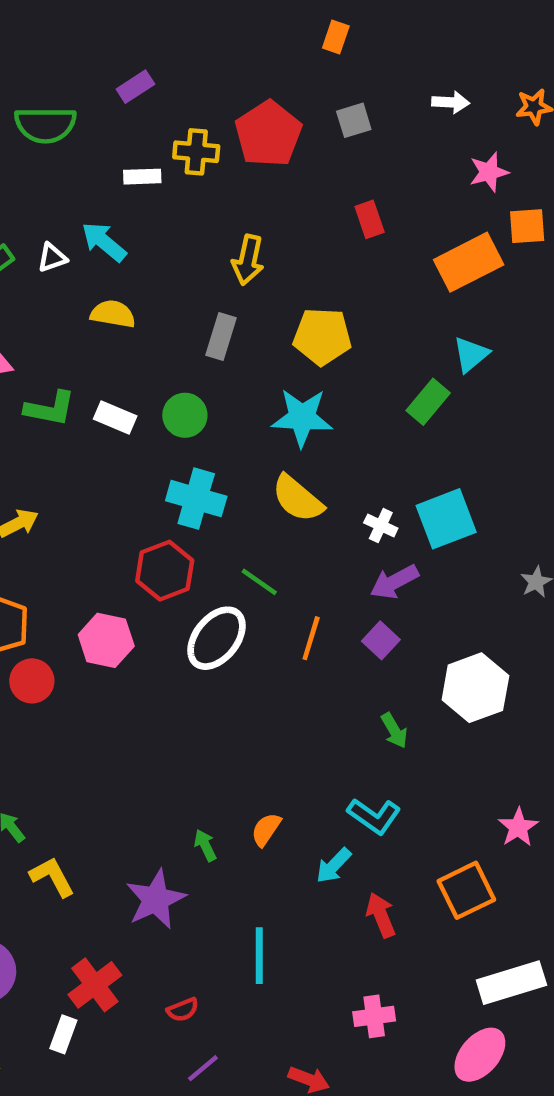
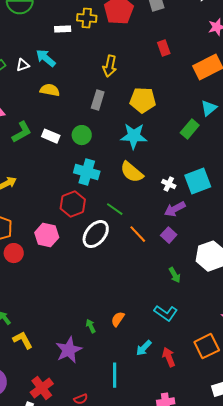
green L-shape: (50, 408) -> (22, 132), turned -40
orange line: (311, 638) -> (138, 234), turned -60
cyan arrow: (334, 866) -> (144, 348), moved

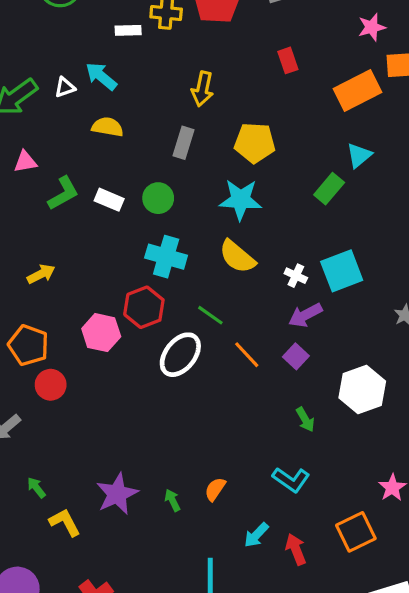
pink hexagon: (47, 235) -> (101, 333), moved
purple star: (69, 350) -> (117, 494), moved

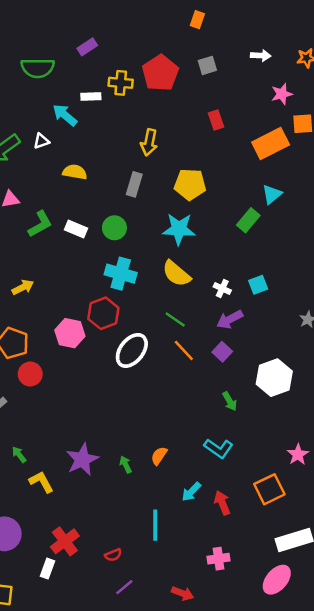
cyan arrow: (101, 76) -> (65, 115), moved
cyan square: (342, 271) -> (258, 285), size x0.6
green line: (210, 315) -> (175, 319), moved

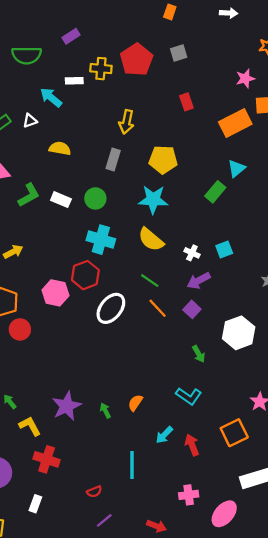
white arrow: (261, 56) -> (229, 13), moved
red cross: (65, 541) -> (47, 459), moved, turned -35
pink ellipse: (277, 580) -> (224, 514), moved

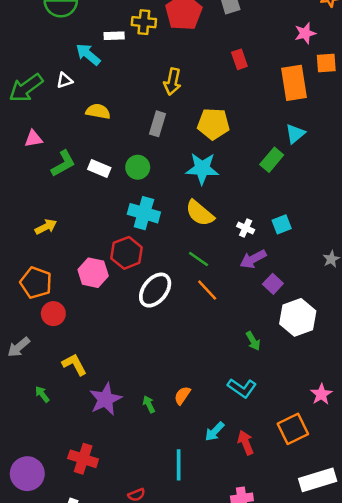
orange rectangle: (235, 123) -> (294, 83), turned -72
purple square: (192, 309) -> (273, 284), moved
yellow L-shape: (30, 426) -> (74, 364), moved

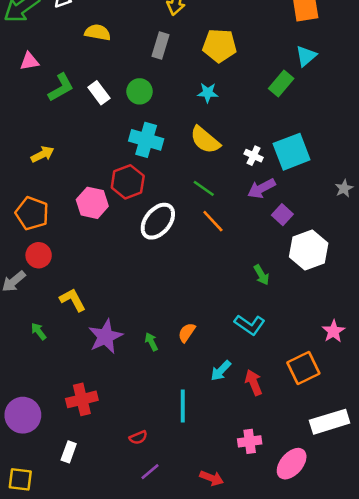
white rectangle: (99, 168) -> (99, 93), turned 30
cyan star: (202, 168) -> (208, 93), size x0.6
cyan square: (282, 224) -> (292, 152), size x1.8
red circle: (53, 314) -> (39, 255), moved
red cross: (83, 459) -> (82, 399), turned -32

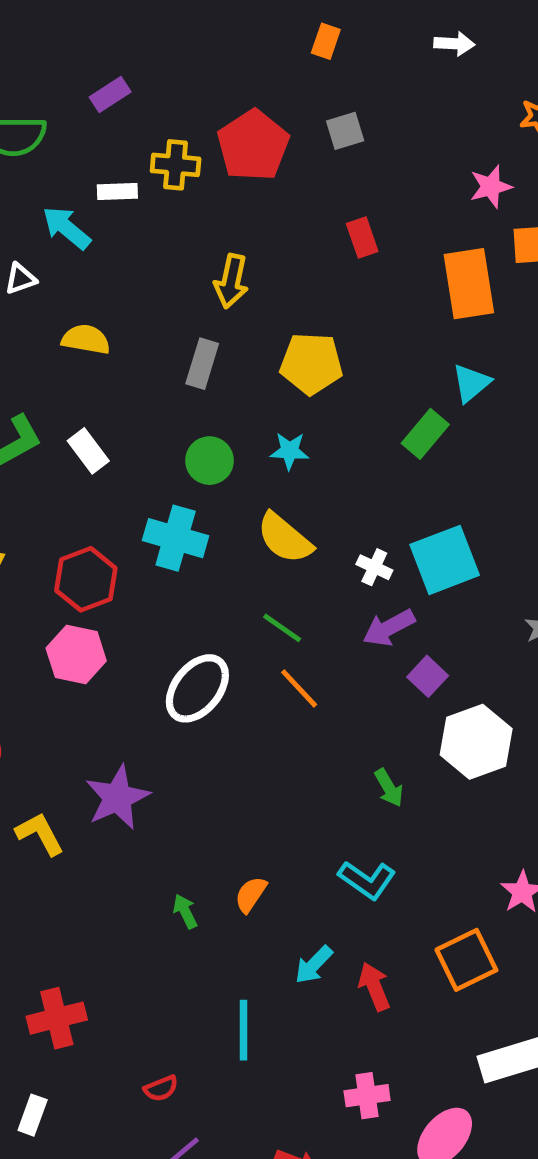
green circle: (140, 91) -> (209, 461), moved
red hexagon: (128, 182) -> (86, 579), moved
purple star: (105, 337) -> (117, 797), moved

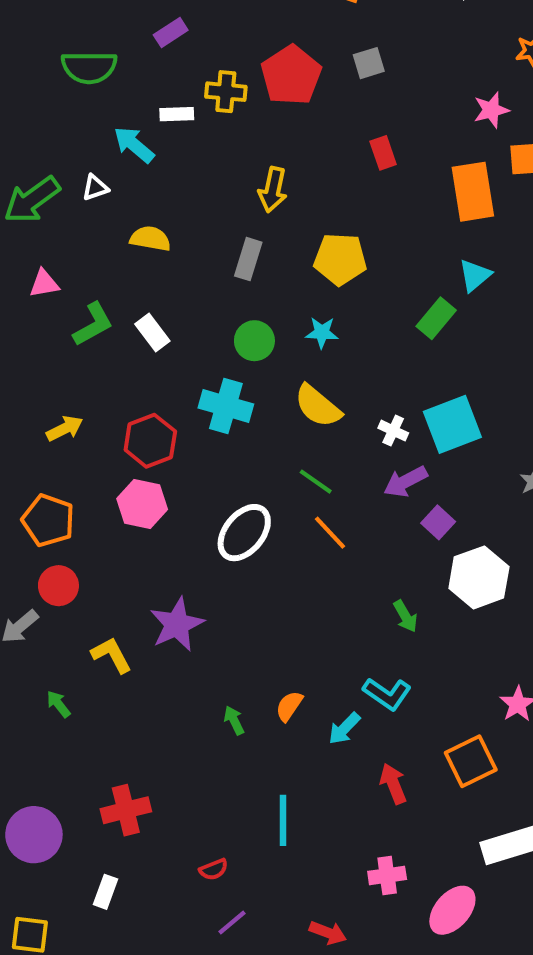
cyan arrow: (314, 965) -> (344, 729), moved

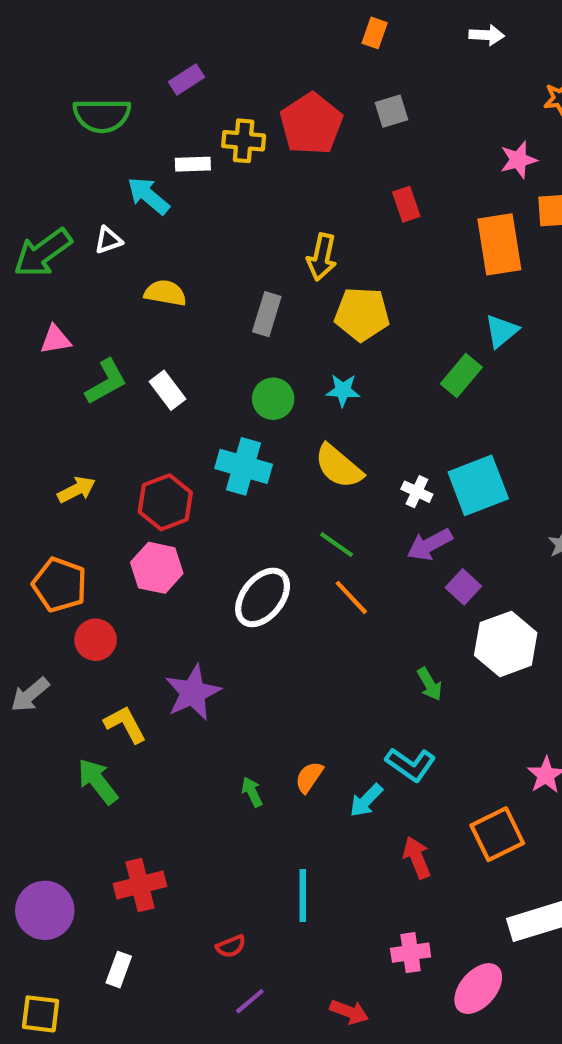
yellow arrow: (273, 190) -> (322, 257), moved
red circle: (58, 586) -> (96, 640), moved
green arrow: (58, 704) -> (98, 781), moved, size x1.6

